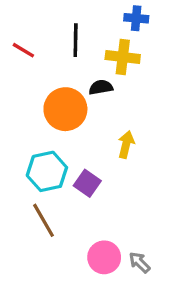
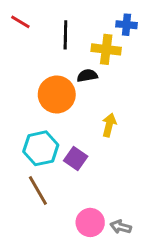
blue cross: (136, 18) -> (127, 25), moved
red line: (23, 50) -> (20, 22), moved
gray arrow: (140, 262) -> (121, 227), turned -30

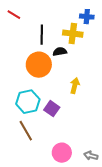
black line: (65, 35) -> (42, 35), moved
gray arrow: (121, 227) -> (91, 156), moved

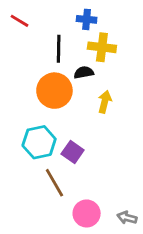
blue cross: (87, 17) -> (87, 19), moved
yellow arrow: (75, 86) -> (105, 102), moved
brown line: (26, 131) -> (54, 183), moved

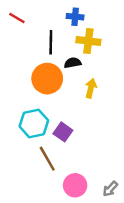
gray arrow: (127, 218) -> (110, 189), turned -63

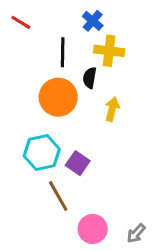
blue cross: (75, 17) -> (93, 21), turned 35
black semicircle: (73, 63) -> (90, 78), turned -70

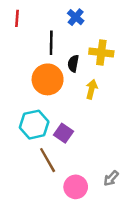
red line: (21, 22) -> (17, 18), turned 63
yellow cross: (109, 51) -> (101, 53), moved
gray arrow: (136, 233) -> (111, 178), moved

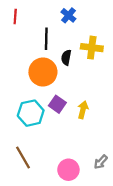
yellow arrow: (92, 89) -> (83, 110), moved
purple square: (63, 133) -> (57, 104), moved
brown line: (48, 160) -> (23, 158), moved

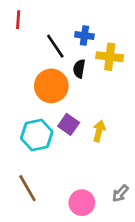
blue cross: (68, 15) -> (84, 36), moved, turned -32
black line: (46, 39) -> (55, 46), turned -35

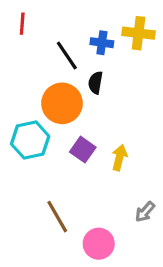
yellow cross: (110, 57) -> (139, 33), moved
cyan hexagon: (37, 135) -> (30, 140), moved
brown line: (27, 188) -> (57, 217), moved
gray arrow: (120, 193) -> (145, 212), moved

